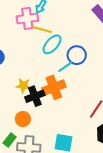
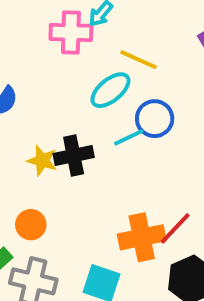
yellow line: (42, 30) -> (139, 60), moved
orange cross: (54, 87) -> (142, 237), moved
black cross: (35, 96) -> (74, 156), moved

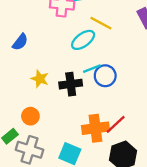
blue circle: (155, 119) -> (105, 76), moved
black cross: (74, 156) -> (71, 84), moved

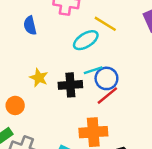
blue semicircle: (20, 42) -> (30, 25), moved, turned 126
orange circle: (30, 116) -> (15, 105), moved
red line: (116, 124) -> (107, 96), moved

